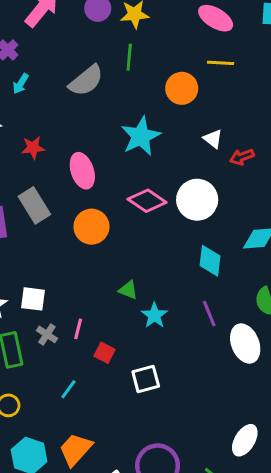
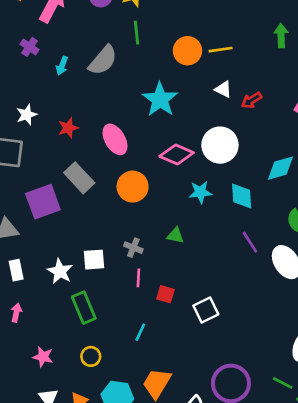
yellow line: (221, 63) -> (221, 50), moved
cyan arrow: (21, 84) -> (62, 66), moved
cyan star: (154, 315) -> (200, 192), moved, turned -30
gray cross: (47, 334) -> (133, 248), moved

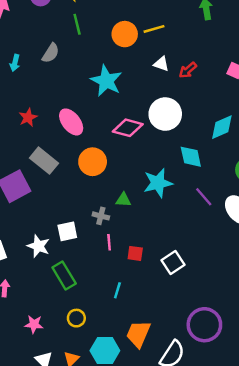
gray semicircle: (103, 60) -> (51, 53), size x0.7
cyan star: (200, 192) -> (158, 183), moved, size x1.4
green triangle: (175, 235) -> (123, 200), moved

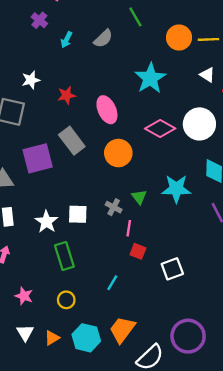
green line: (77, 24) -> (135, 17), turned -30
green triangle: (123, 200) -> (139, 197), turned 35
pink line: (109, 242) -> (129, 228), moved

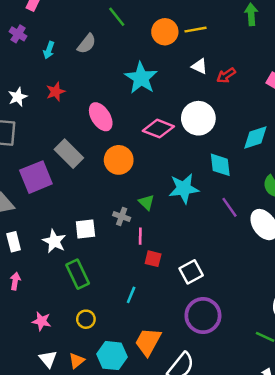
red star: (66, 95) -> (56, 92), moved
purple circle: (188, 336) -> (203, 316), moved

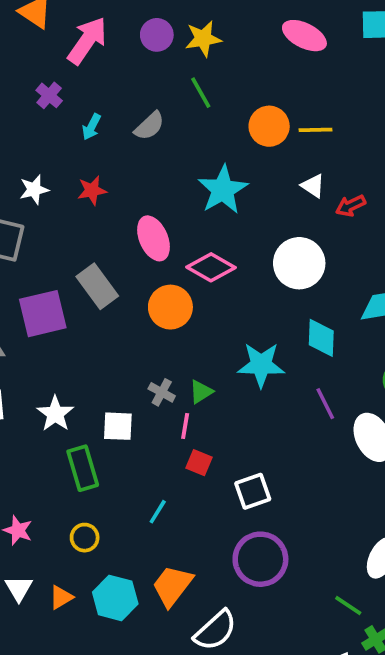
pink diamond: (158, 129) -> (211, 267), moved
green triangle: (146, 202) -> (201, 392), moved, turned 35
white square: (85, 229) -> (118, 426), moved

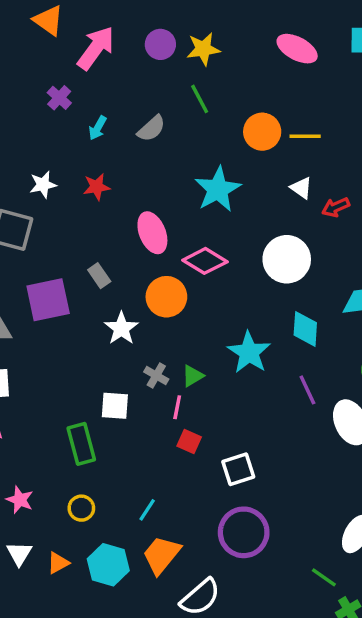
gray rectangle: (97, 286) -> (99, 276), size x0.6
cyan star: (261, 365) -> (249, 352), turned 30
white star: (55, 414) -> (121, 328), moved
cyan line: (158, 512) -> (147, 510), moved

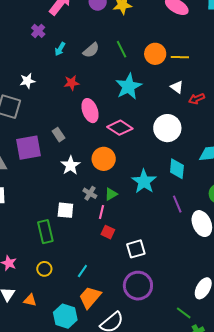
green line: (200, 99) -> (121, 49), moved
red star: (97, 187) -> (72, 83), moved
orange circle: (166, 297) -> (104, 159), moved
orange triangle: (58, 563) -> (30, 300), turned 40
cyan hexagon: (108, 565) -> (65, 316), moved

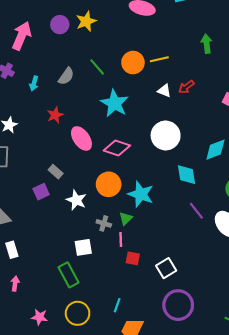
red arrow: (197, 99) -> (186, 87), moved
purple square: (28, 148) -> (41, 192), moved, size x0.6
cyan star: (144, 181) -> (141, 194), moved
yellow circle: (44, 269) -> (78, 313), size x1.5

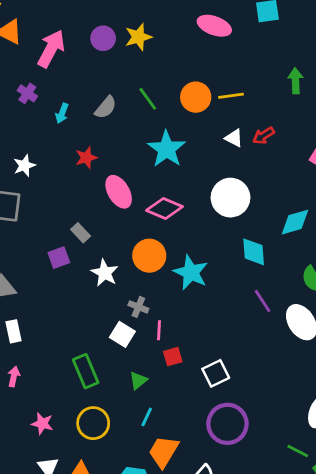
green triangle: (126, 219) -> (138, 380), moved
white square: (83, 247) -> (122, 334), moved, turned 36
red square: (133, 258) -> (173, 357), turned -32

